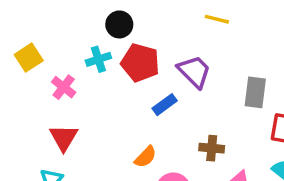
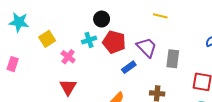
gray rectangle: (255, 92) -> (173, 59), moved

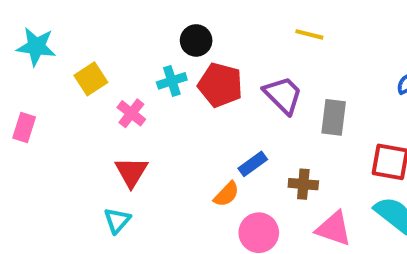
blue rectangle: (129, 67) -> (253, 164), moved

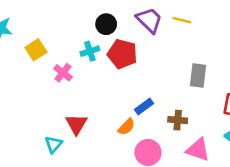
purple trapezoid: (283, 95) -> (149, 20), moved
red triangle: (131, 172) -> (76, 124), moved

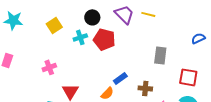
yellow square: (36, 50) -> (54, 25), moved
pink cross: (63, 73) -> (49, 67), moved, turned 32

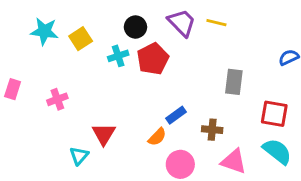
cyan star: (13, 20) -> (44, 31), moved
red pentagon: (104, 39) -> (153, 59), turned 30
pink cross: (49, 67) -> (57, 99), moved

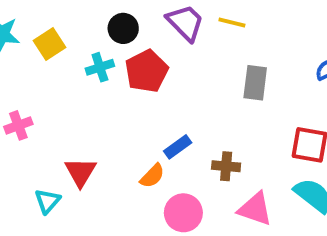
gray rectangle: (234, 82) -> (255, 83), moved

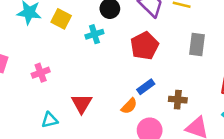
yellow square: (49, 44) -> (61, 19), turned -30
red pentagon: (146, 71) -> (144, 46), moved
cyan triangle: (47, 201) -> (50, 120), moved, turned 36

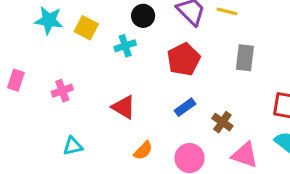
brown cross: (178, 100) -> (222, 122), turned 30
red triangle: (82, 103) -> (124, 107), moved, turned -30
orange semicircle: (129, 106) -> (143, 151), moved

